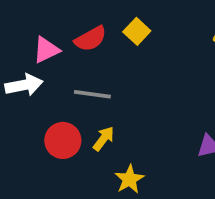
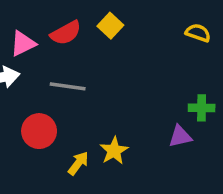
yellow arrow: (104, 139) -> (78, 163), moved
yellow star: (129, 179) -> (114, 151), moved

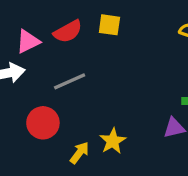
yellow square: (110, 26) -> (109, 25), turned -35
gray line: (68, 86) -> (70, 81), turned -32

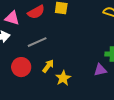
pink triangle: (28, 41) -> (12, 18), turned 42
yellow arrow: (80, 153) -> (48, 66), moved

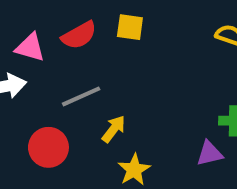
yellow arrow: (48, 66) -> (114, 129), moved

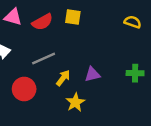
pink triangle: (30, 48) -> (13, 17), moved
purple triangle: (209, 153) -> (92, 74), moved

